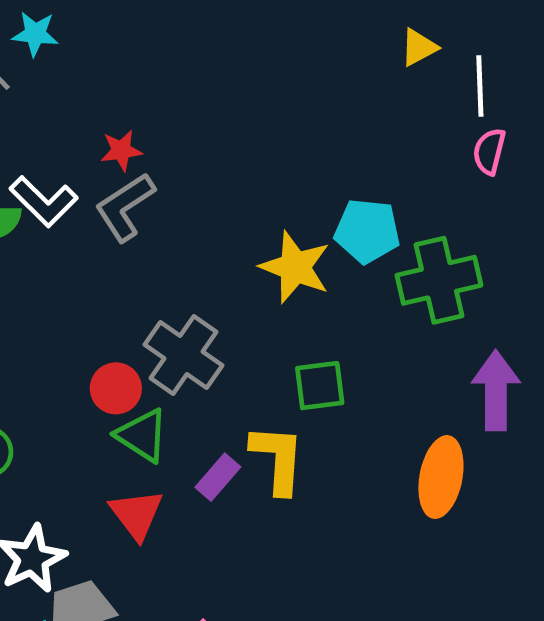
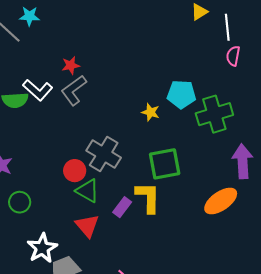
yellow star: (295, 267) -> (151, 112), size x0.6
green square: (320, 386) -> (165, 164), size x1.4
orange ellipse: (441, 477) -> (221, 201), turned 48

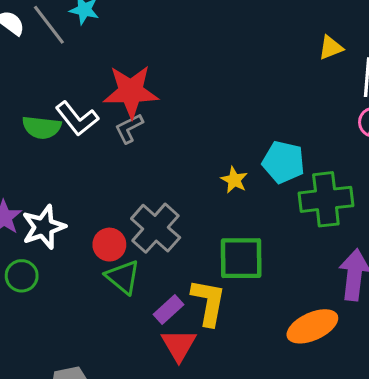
red star: (71, 65) -> (131, 91), size x2.0
gray L-shape: (74, 90) -> (129, 128), size x0.7
red triangle: (87, 226) -> (179, 345), moved
white star: (42, 248) -> (44, 227), moved

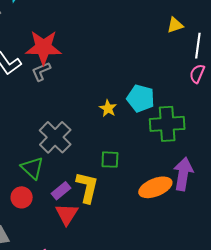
red circle: (109, 245) -> (22, 197), moved
green square: (241, 258) -> (110, 160), size x0.6
orange ellipse: (312, 326) -> (155, 187), moved

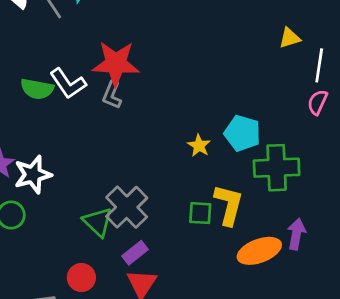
gray L-shape: (41, 71) -> (112, 95), turned -45
gray cross: (55, 137) -> (127, 207), moved
purple arrow: (183, 174) -> (296, 234), size x0.7
yellow L-shape: (87, 187) -> (229, 205), moved
red circle: (22, 197) -> (81, 278), moved

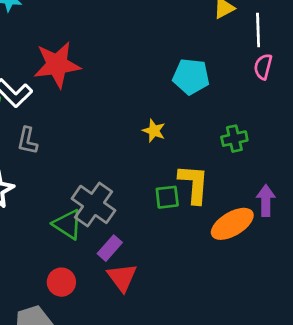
gray L-shape: (112, 95) -> (27, 141), moved
cyan pentagon: (242, 133) -> (191, 77), moved
green cross: (277, 168) -> (234, 139), size x0.6

